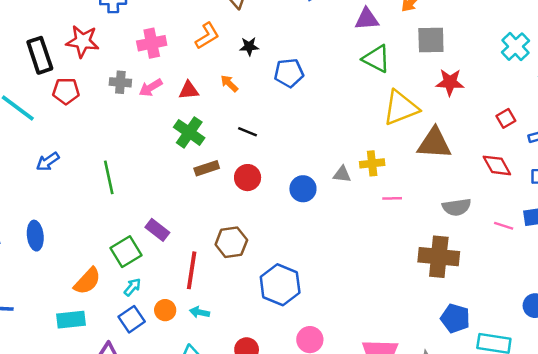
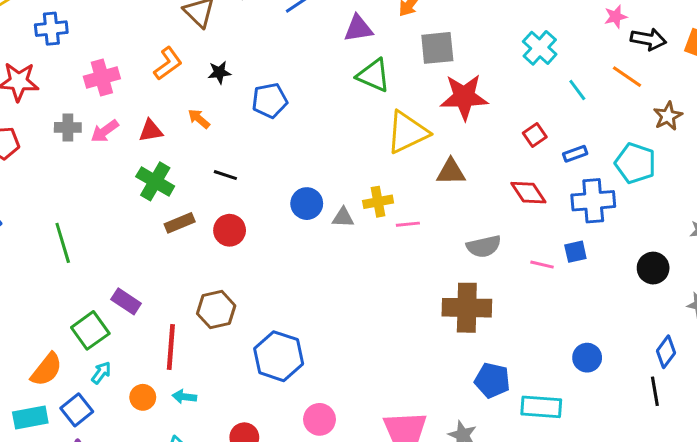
red star: (450, 82) -> (464, 97), size x1.4
brown triangle: (434, 143) -> (451, 172), size x0.7
blue circle: (303, 189) -> (307, 204), moved
pink line: (392, 198) -> (408, 224), moved
blue square: (132, 319) -> (77, 410), moved

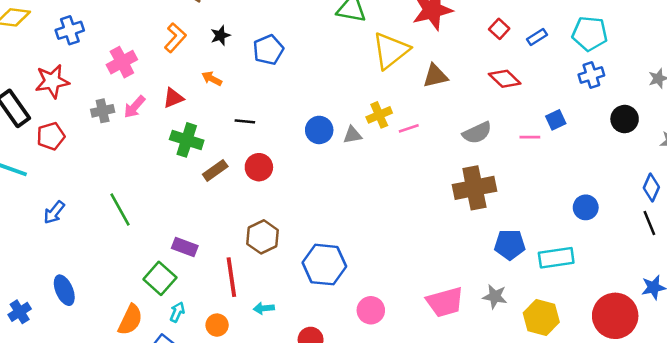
blue cross: (593, 201) -> (591, 75), moved, size x0.7
cyan arrow: (184, 397) -> (264, 308), moved

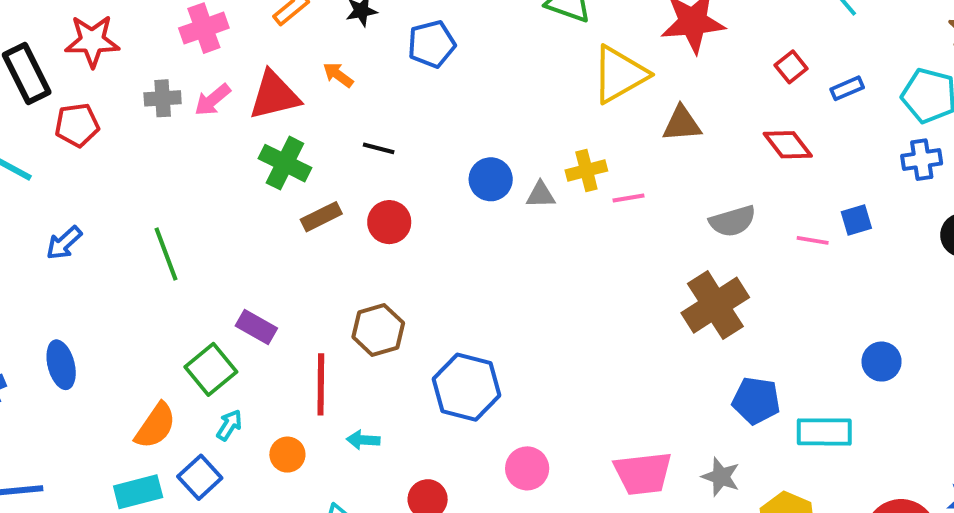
red triangle: (173, 98) -> (274, 95), size x1.6
brown cross: (474, 188) -> (715, 305), turned -30

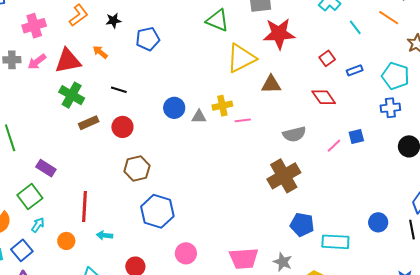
pink line: (813, 240) -> (334, 146), turned -56
purple rectangle: (256, 327) -> (46, 168), moved
brown hexagon: (378, 330) -> (137, 168), moved
blue circle: (882, 362) -> (378, 222), moved

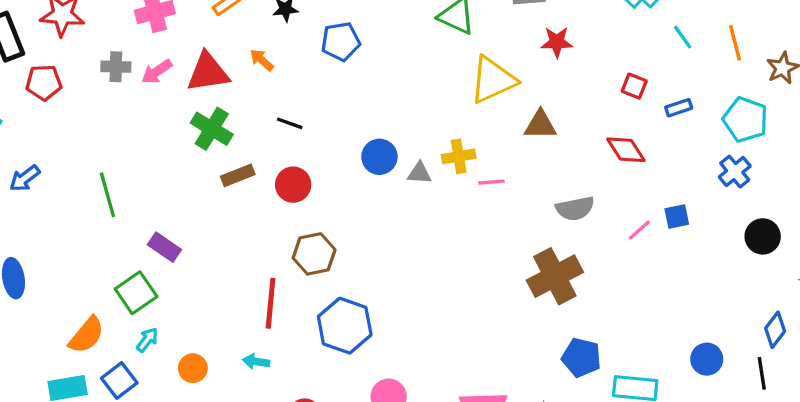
orange line: (389, 18) -> (735, 43), moved, turned 40
red star: (279, 34) -> (557, 42), size x0.6
red square: (327, 58) -> (634, 86), turned -35
blue cross: (390, 108) -> (735, 172), turned -36
red line: (85, 207) -> (271, 303), moved

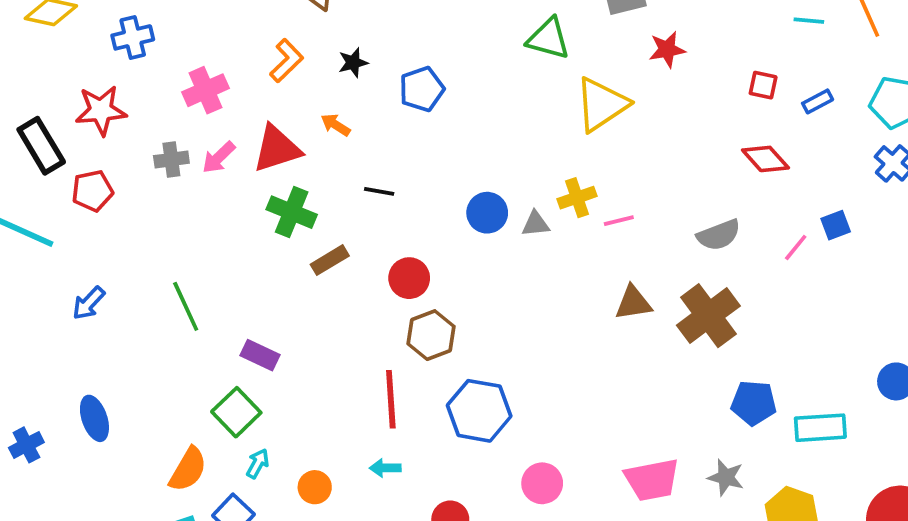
cyan line: (683, 37) -> (809, 21), turned -40
brown triangle: (540, 125) -> (633, 303), moved
red circle: (293, 185) -> (409, 278), moved

